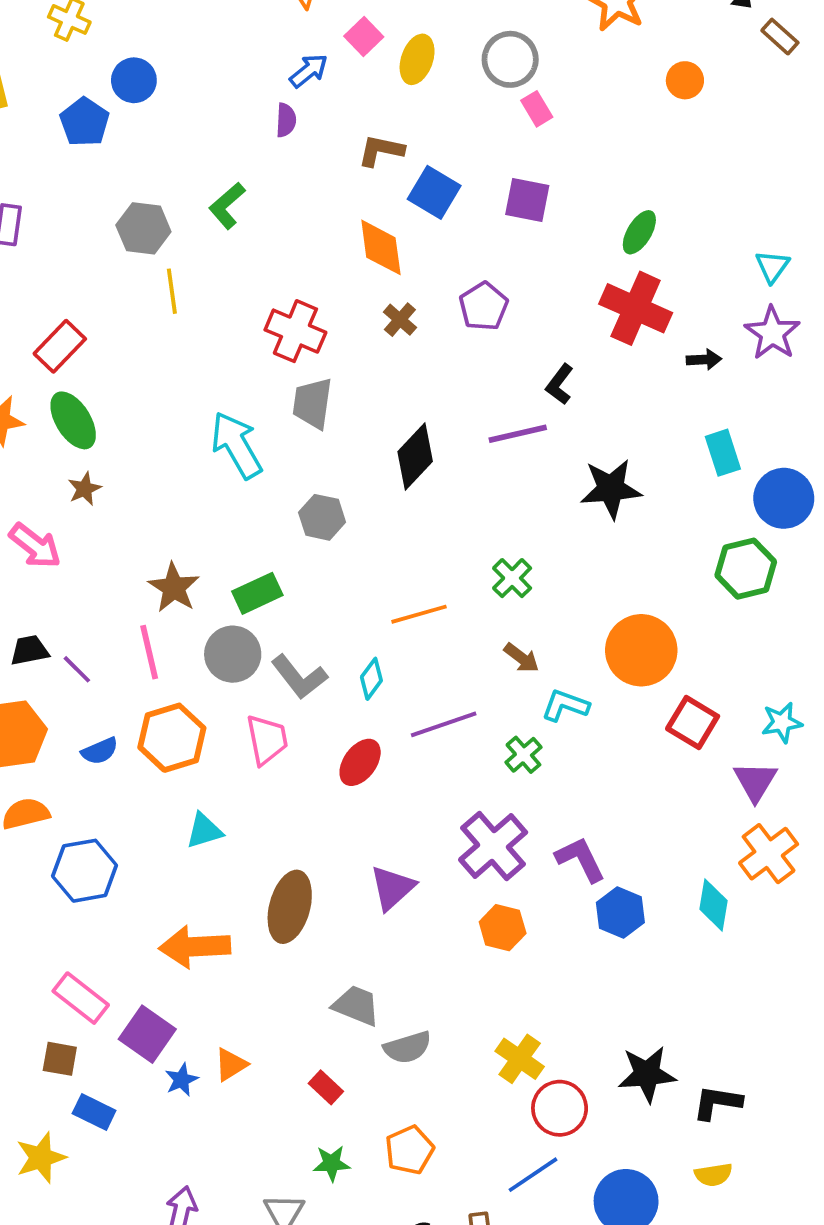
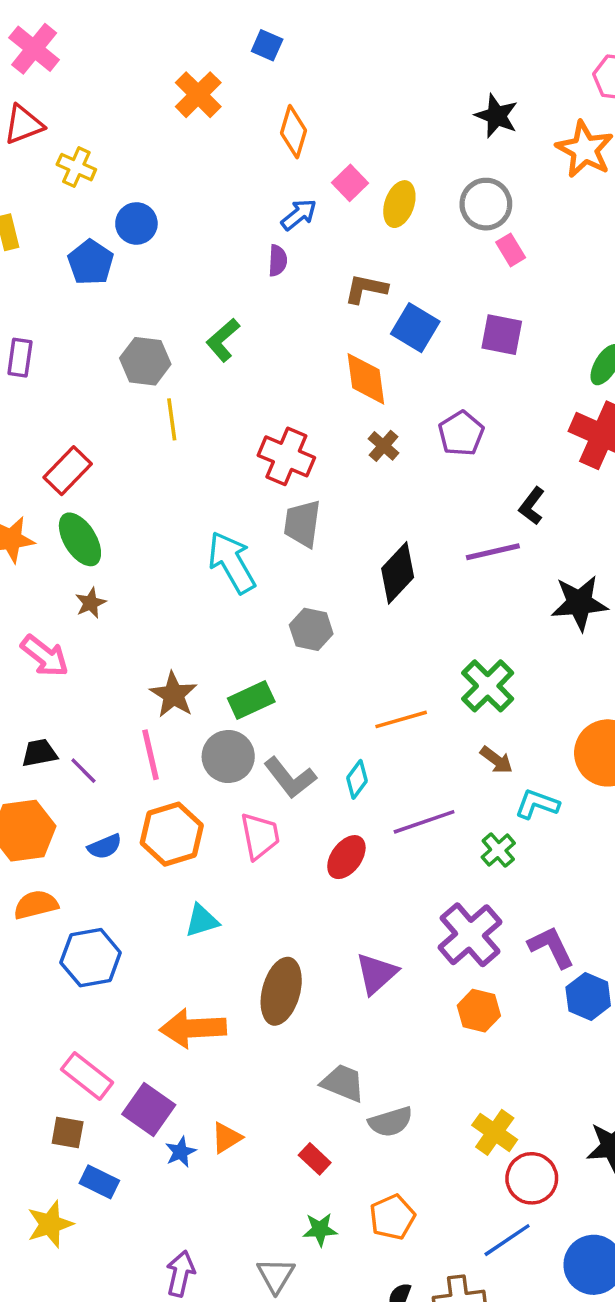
green cross: (512, 578) -> (488, 686), size x1.4

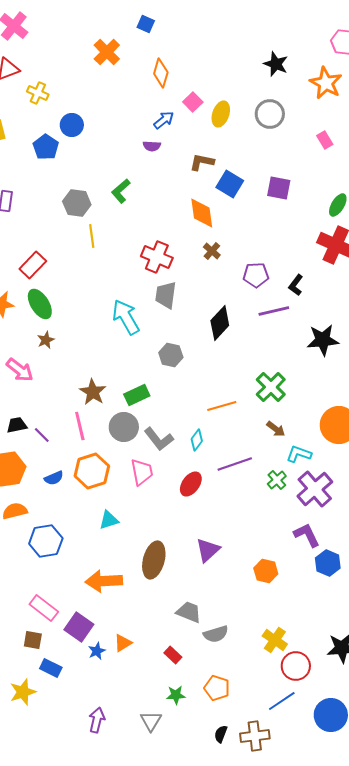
pink rectangle: (511, 250) -> (325, 140), moved
purple semicircle: (278, 261) -> (152, 146), turned 90
purple pentagon: (461, 434) -> (256, 275), moved, turned 30
purple cross: (470, 935) -> (315, 489), moved
orange pentagon: (392, 1217) -> (217, 688), turned -30

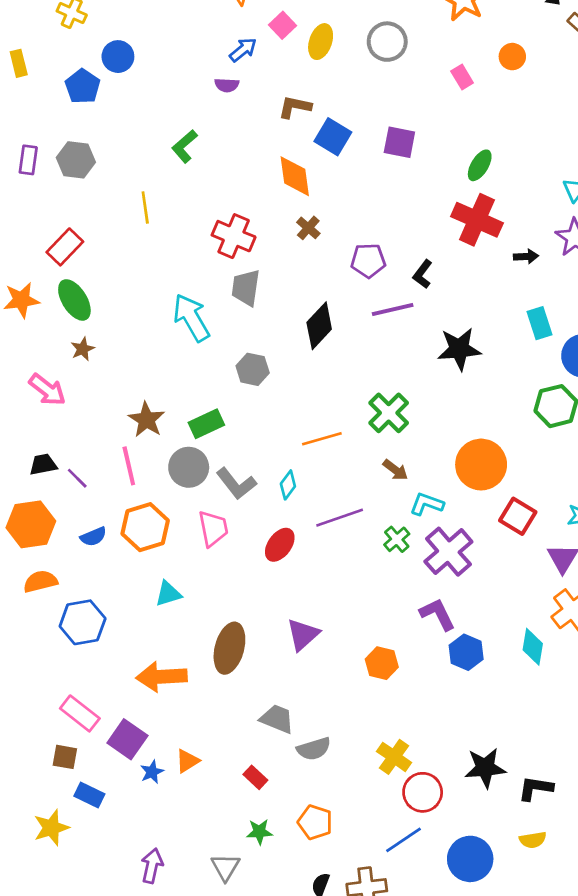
gray hexagon: (77, 203) -> (76, 160), moved

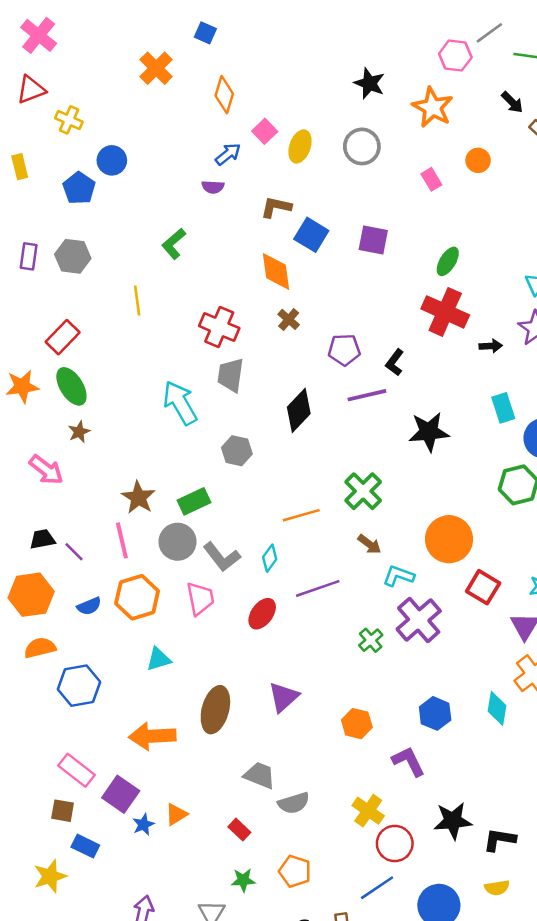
green cross: (397, 539) -> (371, 640), moved
purple L-shape: (438, 614) -> (409, 761), moved

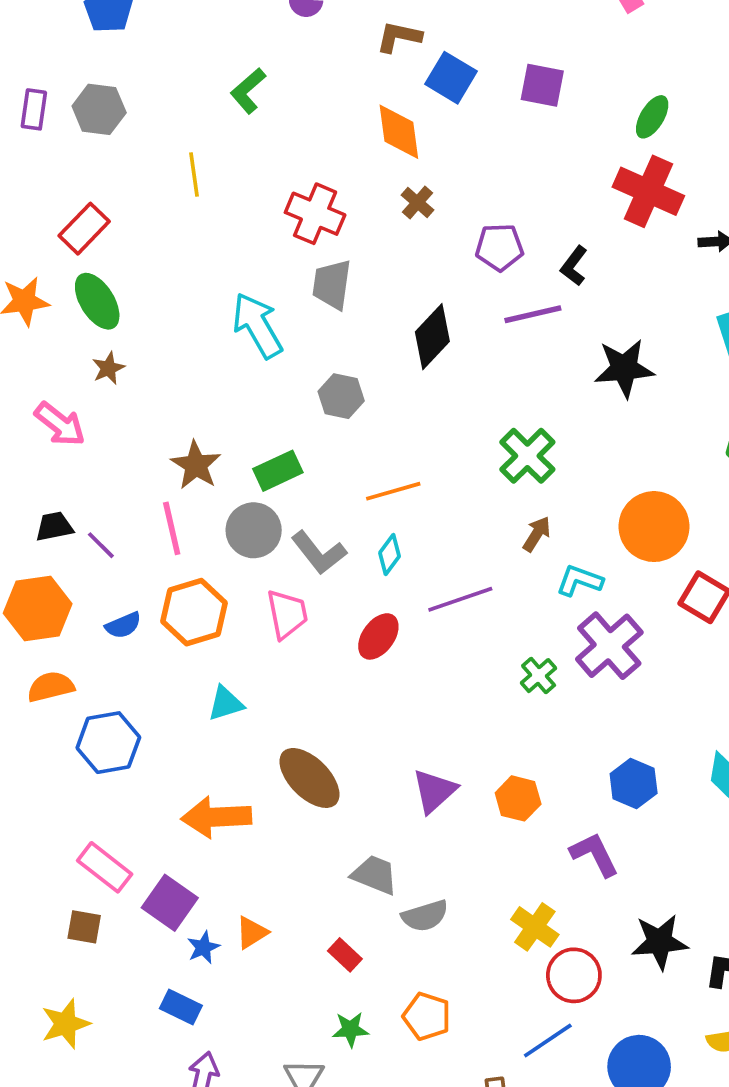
orange line: (301, 515) -> (393, 491), moved
brown arrow: (369, 544) -> (537, 534), turned -95
purple triangle: (284, 697) -> (434, 791), moved
brown ellipse: (215, 710) -> (309, 778), turned -60
blue rectangle: (85, 846) -> (181, 1007), moved

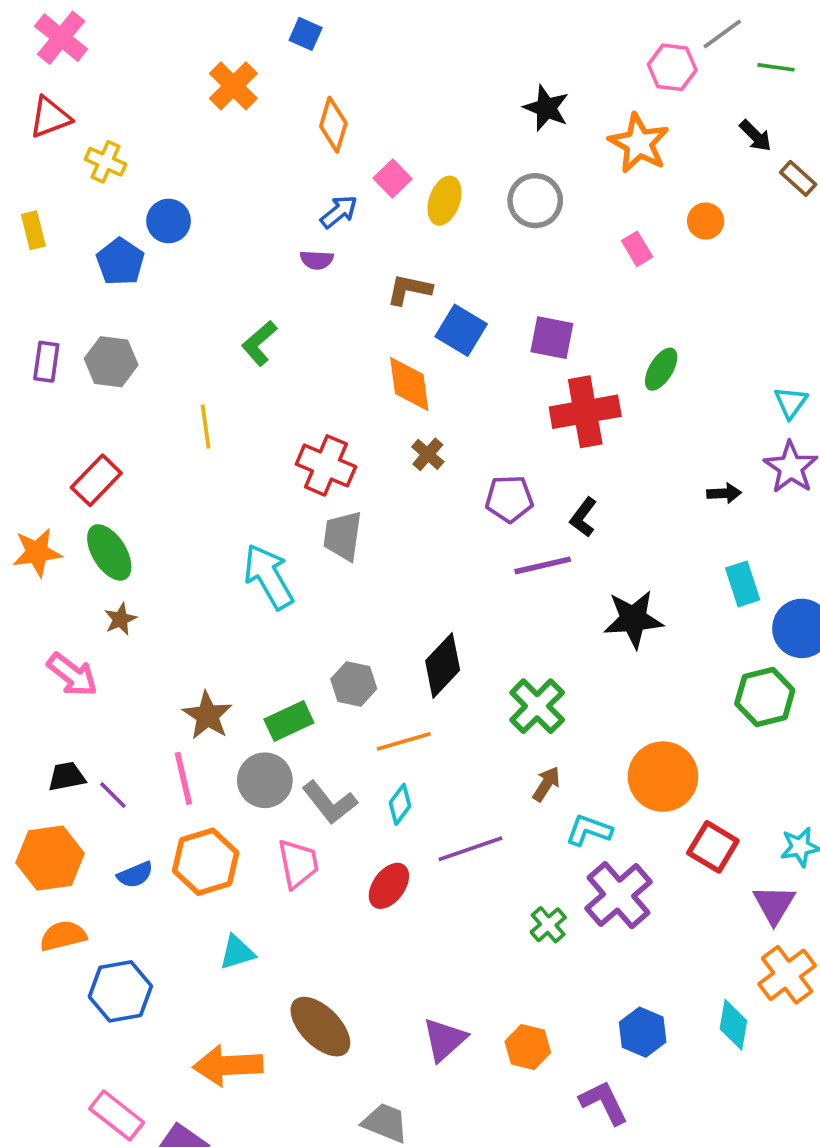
red cross: (648, 191) -> (585, 412), moved, turned -34
black diamond: (432, 337) -> (443, 665), moved
gray hexagon: (341, 396) -> (354, 684), moved

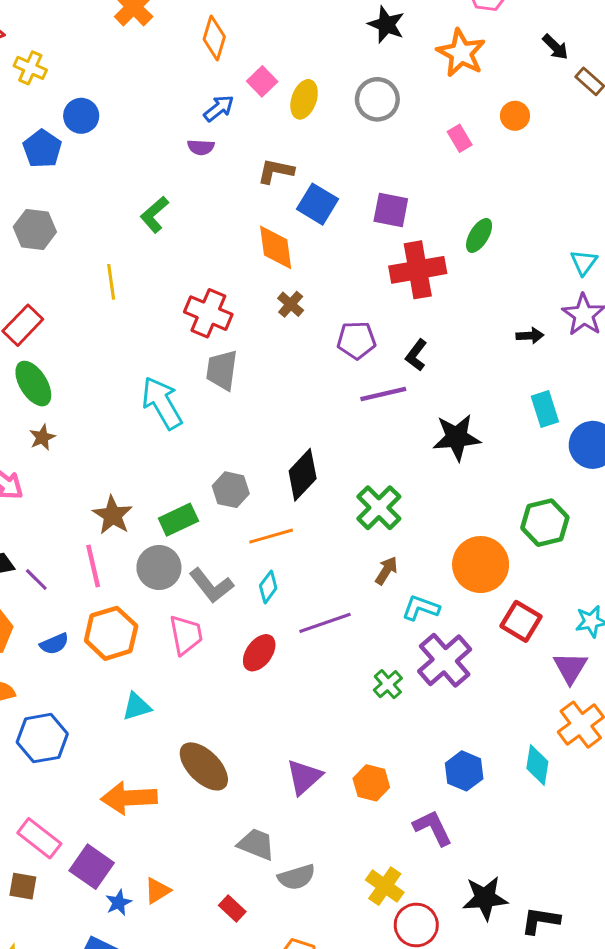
green hexagon: (765, 697) -> (545, 523), moved

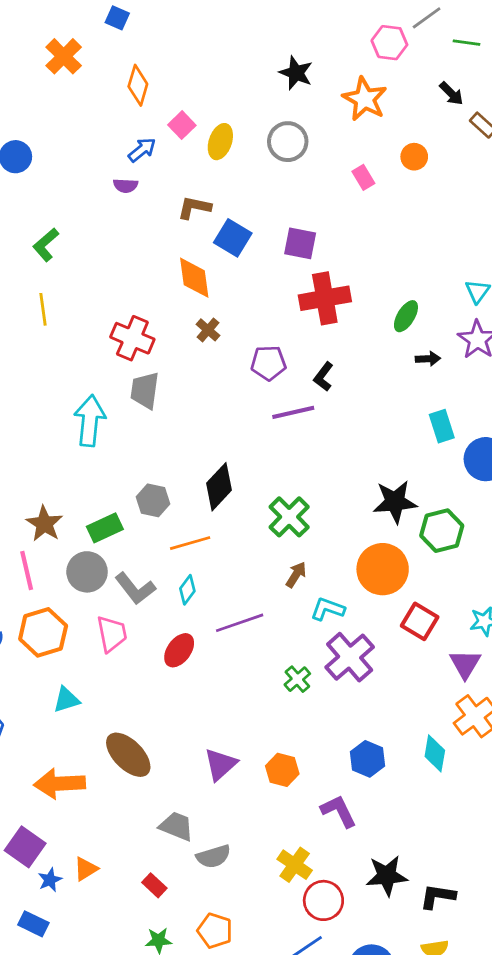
green L-shape: (154, 215) -> (46, 245), moved
green ellipse: (479, 235) -> (406, 316), moved
cyan arrow: (162, 403) -> (90, 421), turned 36
black star: (457, 437) -> (395, 502), moved

